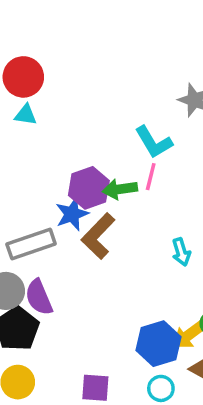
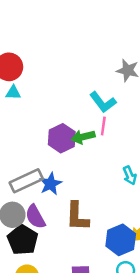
blue star: (72, 214) -> (51, 184), moved
brown L-shape: (98, 236) -> (77, 216), moved, turned -36

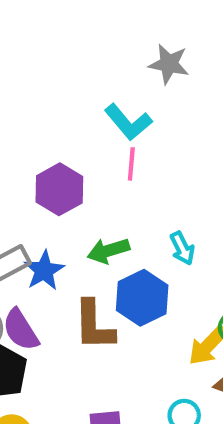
green arrow: (83, 137) -> (108, 251), moved
blue hexagon: (121, 240) -> (142, 298), moved

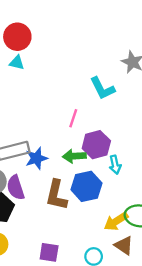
pink line: (131, 164) -> (73, 118), moved
purple hexagon: (59, 189) -> (96, 145), moved

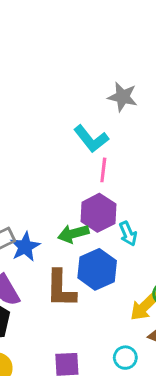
pink line: (73, 118) -> (103, 170), moved

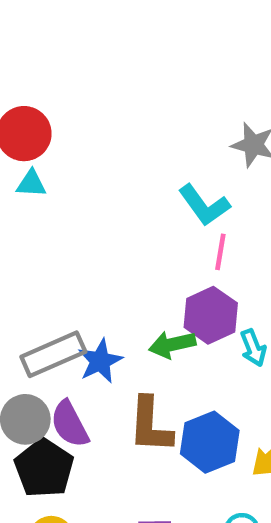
blue hexagon: (97, 269) -> (210, 442), moved

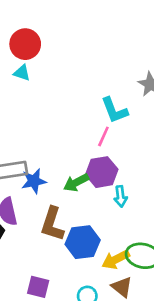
pink line: (220, 252) -> (103, 136), moved
green arrow: (172, 344) -> (76, 183), turned -30

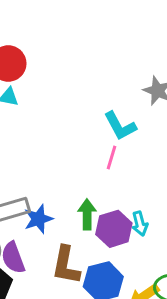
purple hexagon: (102, 172) -> (114, 229), moved
green arrow: (76, 183) -> (87, 214), turned 125

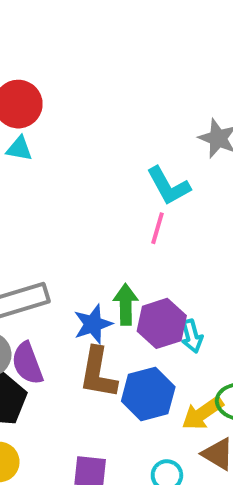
blue star: (38, 219) -> (93, 324), moved
cyan arrow: (140, 224) -> (192, 336), moved

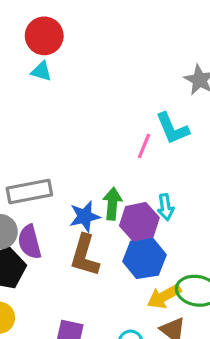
cyan L-shape: (168, 186) -> (172, 128), moved
cyan arrow: (192, 336) -> (166, 207), moved
blue hexagon: (148, 394) -> (144, 258), moved

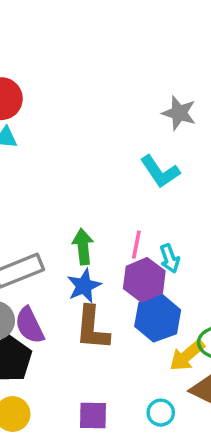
pink line: (144, 146) -> (136, 245), moved
green arrow: (112, 204) -> (83, 247), moved

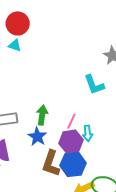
blue star: (84, 286) -> (37, 137), turned -30
brown L-shape: (92, 328) -> (51, 163), moved

